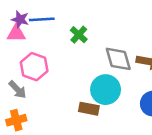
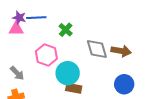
pink hexagon: (34, 67) -> (46, 55), moved
cyan circle: (106, 90) -> (68, 73), moved

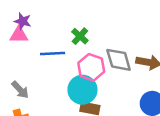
blue line: (36, 18) -> (53, 54), moved
pink hexagon: (46, 55) -> (91, 67), moved

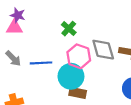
blue line: (53, 54) -> (41, 63), moved
gray arrow: (20, 90) -> (13, 59), moved

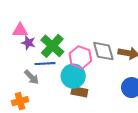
purple star: (18, 15) -> (28, 43), moved
green cross: (69, 29) -> (52, 46), moved, size x1.6
gray arrow: (13, 59) -> (31, 77), moved

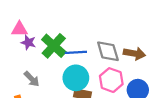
pink hexagon: (80, 57) -> (111, 80), moved
blue line: (45, 64) -> (76, 52), moved

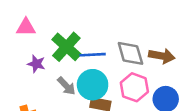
purple star: (28, 42) -> (36, 64), moved
gray arrow: (32, 79) -> (66, 86), moved

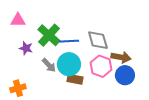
brown arrow: (162, 56) -> (121, 57), moved

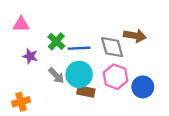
green cross: (49, 35) -> (56, 41), size x0.7
brown arrow: (121, 57) -> (135, 36), moved

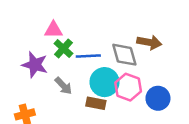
pink triangle: (21, 24) -> (53, 30), moved
purple star: (30, 56) -> (35, 65), size x1.5
cyan circle: (79, 74) -> (104, 82), moved

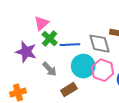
pink triangle: (53, 30) -> (41, 23), turned -42
brown rectangle: (96, 103) -> (69, 89), moved, turned -42

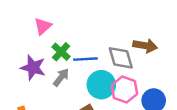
pink triangle: (41, 23) -> (43, 26), moved
gray arrow: (50, 69) -> (61, 77), moved, turned -98

